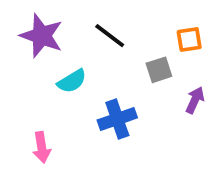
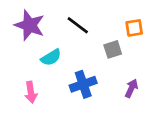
purple arrow: (195, 100) -> (131, 88), moved
pink arrow: (42, 147) -> (31, 92), moved

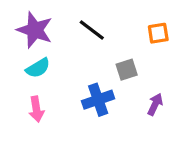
gray square: (113, 49) -> (127, 70), moved
cyan semicircle: (51, 57) -> (38, 68), moved

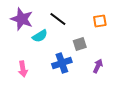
cyan semicircle: (38, 68) -> (40, 36), moved

